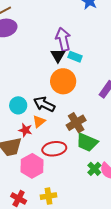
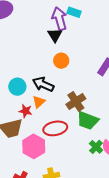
cyan rectangle: (75, 57) -> (74, 12), moved
orange circle: (63, 81) -> (61, 61), size x0.6

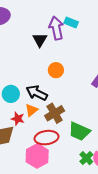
black triangle: (55, 35) -> (40, 40), moved
brown cross: (76, 101) -> (55, 113), moved
pink hexagon: (34, 146) -> (37, 156), moved

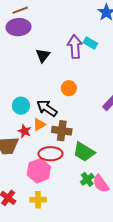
black triangle: (40, 40) -> (43, 56), moved
brown cross: (55, 113) -> (62, 131), turned 30

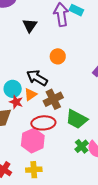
cyan circle: (21, 106) -> (13, 89), moved
brown cross: (62, 131) -> (53, 99), turned -30

